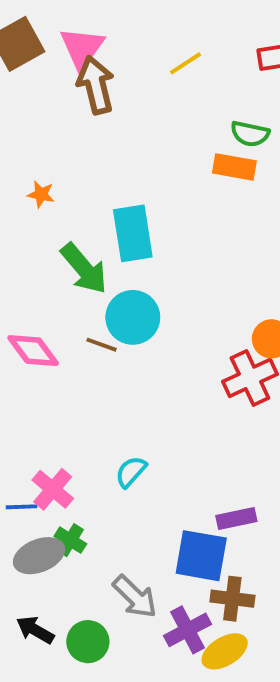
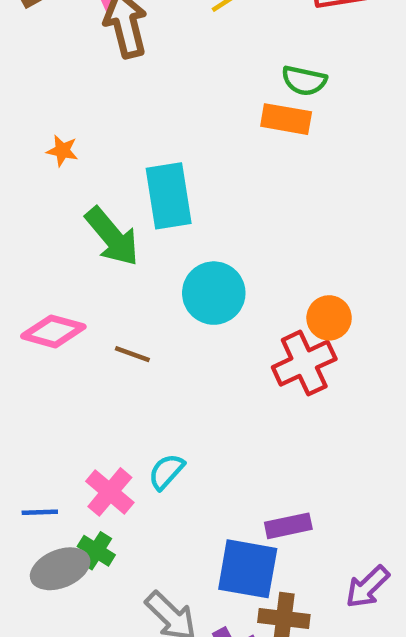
cyan circle: (133, 317) -> (214, 293), moved
brown line: (102, 345) -> (132, 354), moved
pink diamond: (33, 351) -> (53, 331), turned -38
pink cross: (53, 489) -> (110, 492), moved

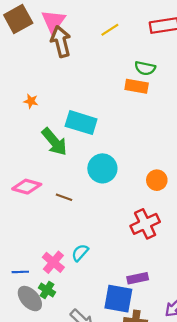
cyan rectangle: (169, 196) -> (81, 123), turned -64
red cross: (304, 363) -> (145, 224), moved
gray ellipse: (60, 569) -> (30, 299), turned 70

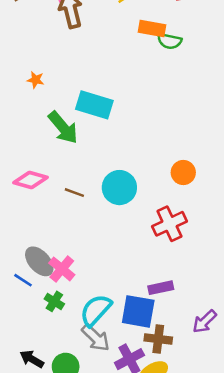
orange rectangle: (137, 86) -> (152, 29), moved
cyan circle: (102, 168) -> (119, 188), moved
cyan semicircle: (80, 253) -> (96, 310), moved, size x1.6
blue line: (20, 272) -> (23, 280), turned 35
gray ellipse: (30, 299) -> (39, 261), moved

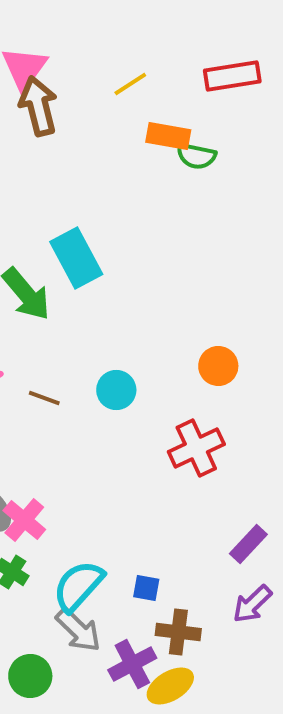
cyan rectangle: (94, 105) -> (76, 258), turned 45
cyan circle: (119, 188) -> (116, 390), size x0.7
purple rectangle: (161, 288) -> (248, 544), moved, turned -35
blue square: (138, 311) -> (146, 588), size x0.5

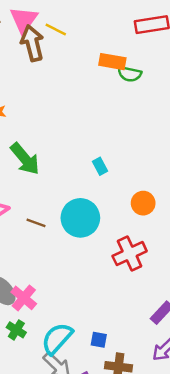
yellow line: (130, 84) -> (56, 30), moved, turned 60
cyan rectangle: (76, 258) -> (100, 166), moved, size x0.5
cyan circle: (116, 390) -> (80, 218), size x1.6

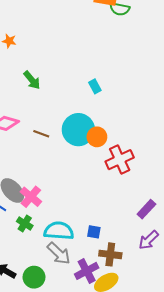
green arrow: (25, 159) -> (32, 80), size x0.7
orange circle: (143, 203) -> (97, 137), moved
cyan semicircle: (57, 339) -> (59, 231), turned 52

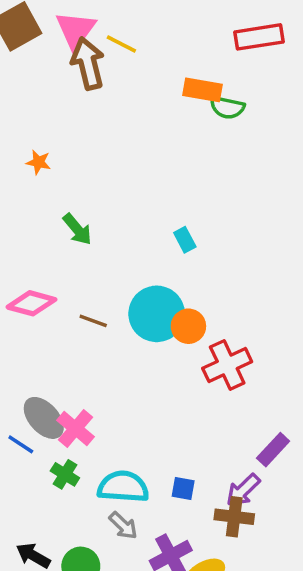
purple arrow: (149, 240) -> (243, 490), moved
gray arrow: (59, 253) -> (123, 526), size x0.7
brown cross: (110, 254) -> (234, 517), moved

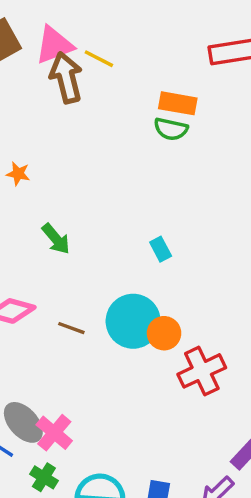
pink triangle: (76, 30) -> (54, 45), turned 33
green semicircle: (227, 107) -> (171, 129), moved

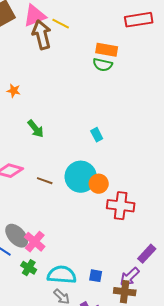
red cross: (202, 371) -> (121, 206), turned 32

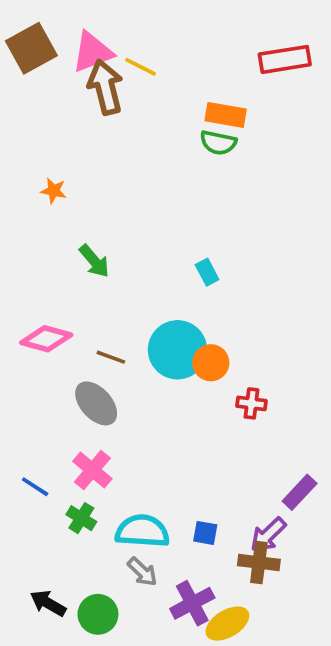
red cross: (121, 206) -> (251, 403), size x0.6
gray ellipse: (17, 236) -> (96, 403), moved

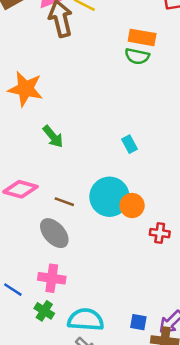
orange star: (54, 191) -> (25, 89), size x2.0
pink cross: (92, 470) -> (52, 278), turned -32
blue square: (205, 533) -> (138, 322), moved

